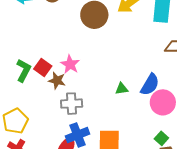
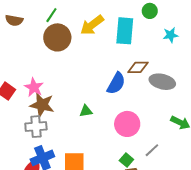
brown star: (57, 81) -> (42, 105), moved, size x1.4
blue semicircle: (150, 85) -> (116, 83), moved

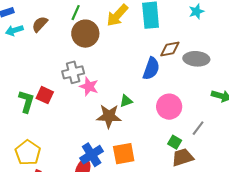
brown semicircle: (14, 20) -> (40, 24), turned 132
pink star: (34, 87) -> (89, 86), moved
brown star: (42, 105) -> (109, 116), moved
gray cross: (36, 127) -> (73, 72), moved

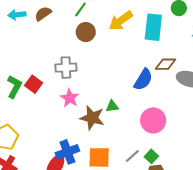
brown circle: (85, 34) -> (86, 32), size x0.7
pink star: (89, 86) -> (70, 98), moved
gray line: (198, 128) -> (132, 156), moved

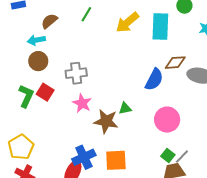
cyan arrow: (17, 15) -> (36, 40), moved
brown circle: (86, 32) -> (38, 61), moved
gray line: (132, 156) -> (182, 157), moved

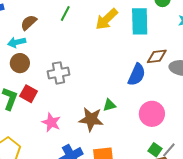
pink star: (82, 103) -> (51, 122), moved

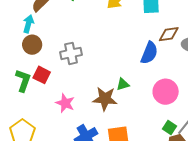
cyan arrow: (17, 42) -> (28, 24), turned 120

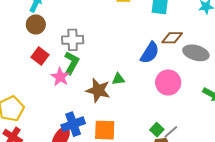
green L-shape: (23, 81) -> (72, 63), moved
pink circle: (166, 92) -> (168, 82), moved
pink star: (65, 103) -> (60, 77), moved

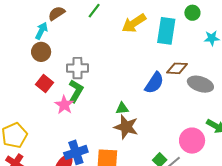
pink circle: (168, 82) -> (192, 141), moved
brown star: (98, 90) -> (126, 127), moved

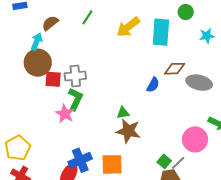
brown circle: (41, 52) -> (38, 63), size x1.4
red square: (45, 83) -> (53, 79), moved, turned -30
blue semicircle: (154, 83) -> (153, 85), size x0.7

